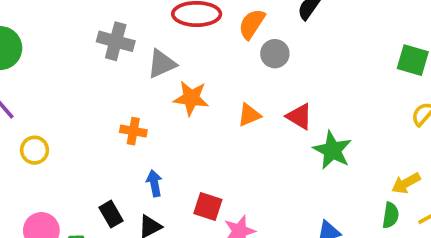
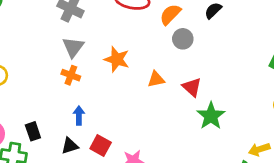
gray triangle: (162, 64) -> (73, 47), moved, turned -40
red square: (208, 206) -> (101, 146), moved
black rectangle: (111, 214) -> (33, 131), moved

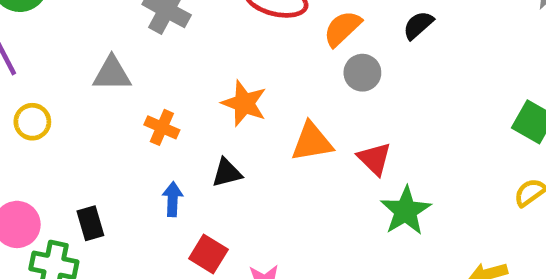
gray triangle: (73, 47) -> (112, 74), moved, turned 50
orange triangle: (156, 79) -> (312, 142), size x1.4
black triangle: (70, 146) -> (227, 173), moved

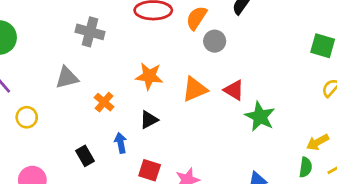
orange cross: (162, 127) -> (104, 102), turned 30
black rectangle: (90, 223) -> (85, 156), moved

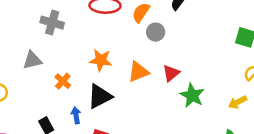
red triangle: (234, 90) -> (171, 73), turned 48
black triangle: (149, 120) -> (100, 96), size x1.6
yellow arrow: (318, 142) -> (238, 102), moved

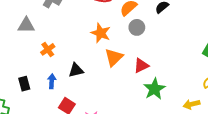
orange star: (101, 60) -> (101, 33), moved
orange triangle: (138, 72) -> (114, 57), turned -36
black triangle: (100, 96) -> (76, 70), size x0.7

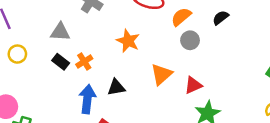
orange star: (101, 33) -> (128, 41), moved
blue arrow: (52, 81) -> (87, 99), size x1.6
black rectangle: (24, 84) -> (61, 62), moved, turned -40

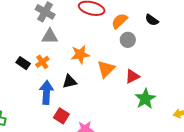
black semicircle: (221, 18) -> (152, 20), turned -104
gray triangle: (60, 32) -> (50, 36), moved
orange star: (128, 41) -> (80, 54), moved, turned -30

